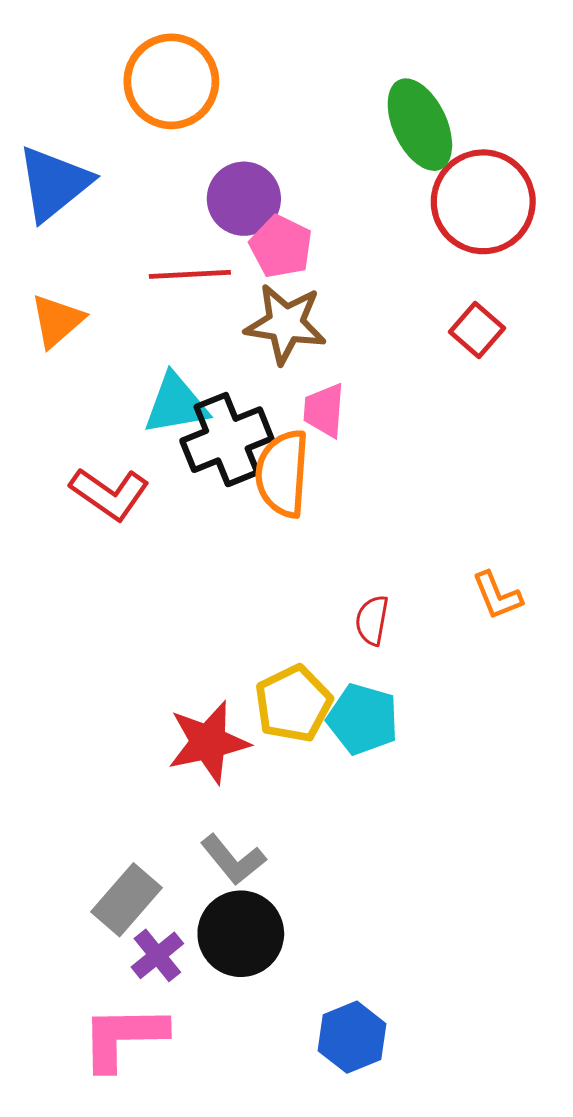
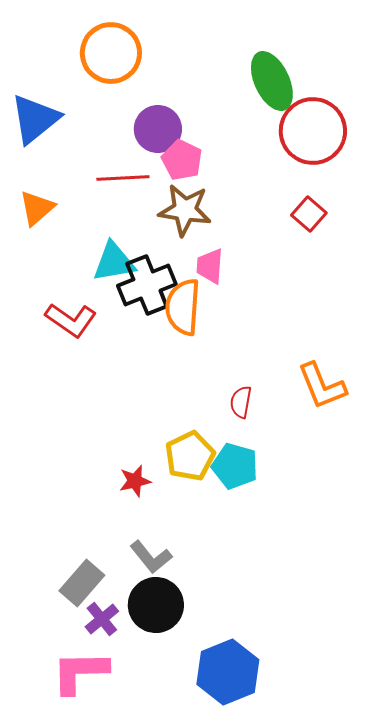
orange L-shape: (497, 596) -> (322, 386), size x1.5
red star: (208, 742) -> (135, 481), size x0.6
blue hexagon: (352, 1037) -> (228, 672), size x1.4

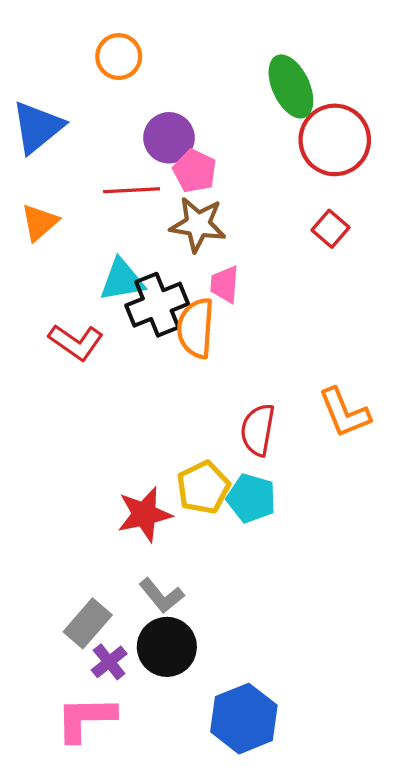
orange circle: (111, 53) -> (119, 57), size x0.7
red semicircle: (241, 402) -> (258, 430), size x1.5
red star: (135, 481) -> (144, 514), size x1.6

